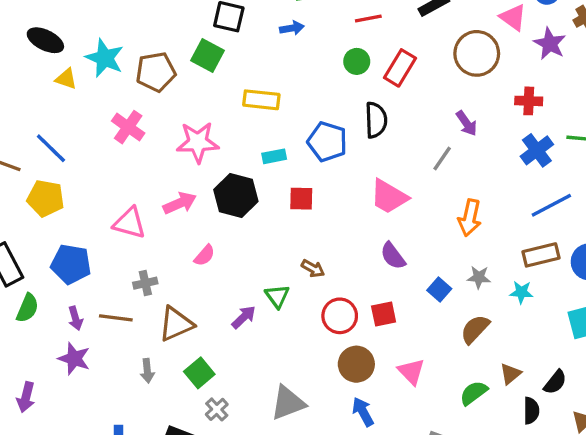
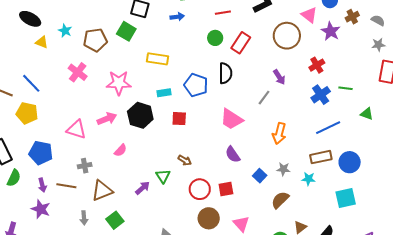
cyan star: (105, 58) -> (65, 31), size x0.6
red cross: (529, 101) -> (317, 65), turned -35

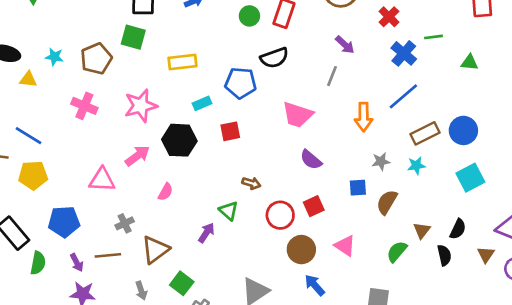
black semicircle: (225, 73) -> (274, 58), turned 85
blue line: (328, 128) -> (403, 96), moved
blue square: (260, 176) -> (358, 188), moved, turned -32

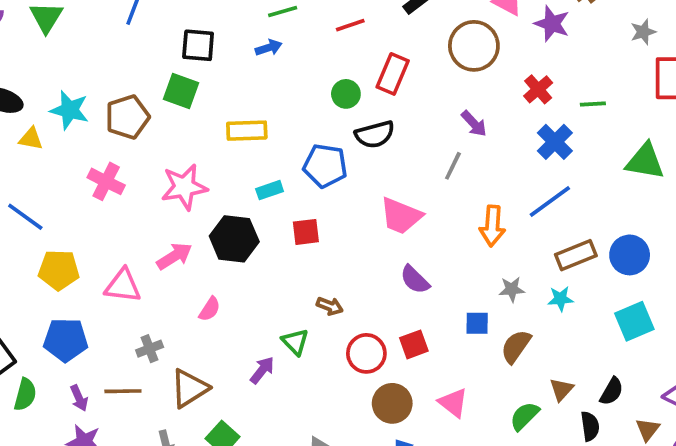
green circle: (249, 16) -> (346, 94), moved
green line: (434, 37) -> (593, 104), moved
cyan star: (54, 57) -> (70, 110), size x1.5
green triangle: (469, 63) -> (645, 161), size x1.6
yellow pentagon: (33, 175) -> (59, 270), moved

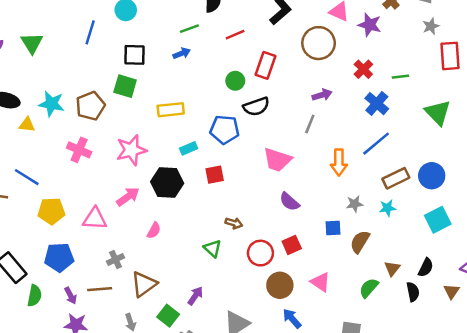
purple arrow: (474, 124) -> (322, 95), turned -60
green triangle: (645, 161) -> (438, 113), turned 40
purple arrow: (262, 370) -> (195, 296), moved

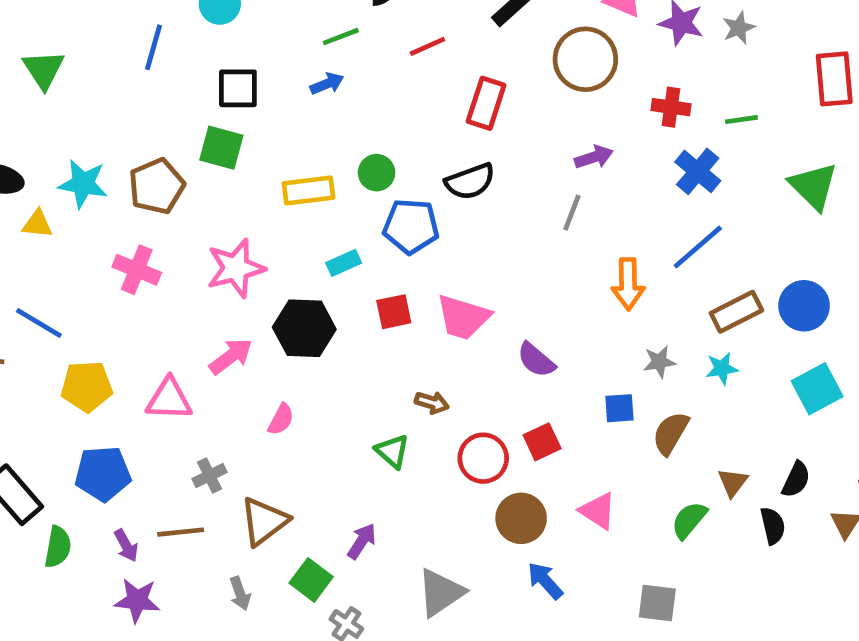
gray star: (431, 26) -> (739, 28), moved
red cross: (363, 69) -> (671, 107), turned -36
green circle: (235, 81) -> (377, 173), moved
pink trapezoid: (277, 160) -> (463, 317), moved

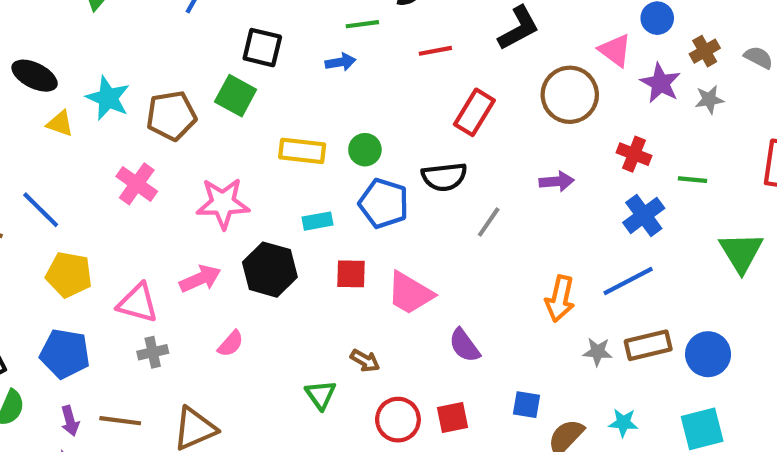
gray line: (572, 213) -> (489, 222), moved
gray star: (659, 362) -> (598, 352), moved
cyan star: (722, 368) -> (623, 423), moved
gray cross: (210, 476) -> (153, 352), moved

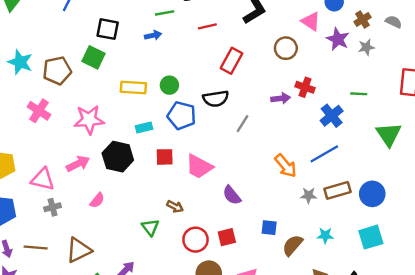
brown circle: (570, 95) -> (286, 48), size x0.7
red cross: (634, 154) -> (305, 87), moved
orange arrow: (560, 299) -> (286, 166), turned -50

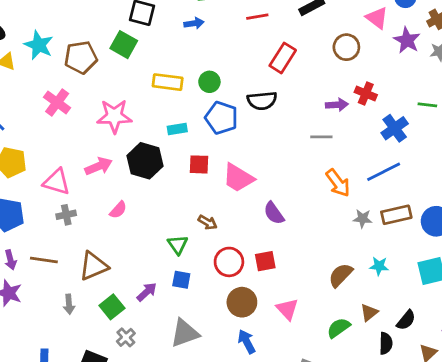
gray line: (243, 124) -> (321, 137), moved, turned 54
blue square: (269, 228) -> (181, 280), moved

